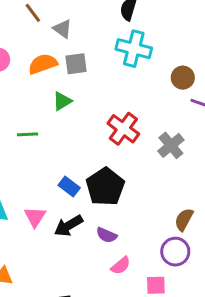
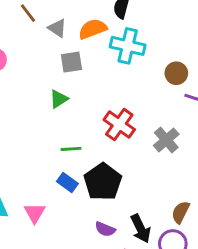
orange semicircle: (43, 64) -> (93, 29), moved
green line: (28, 134) -> (71, 149), moved
black arrow: (69, 226) -> (141, 229), moved, turned -84

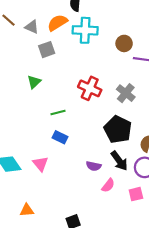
green triangle: (59, 99) -> (34, 82), moved
black pentagon: (103, 182) -> (118, 129), moved

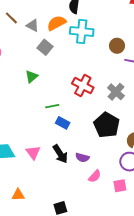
gray square: (47, 50) -> (45, 47), turned -35
blue rectangle: (60, 137) -> (63, 123), moved
black arrow: (119, 161) -> (60, 154), moved

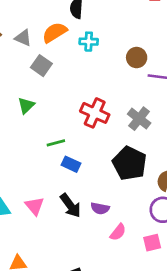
cyan cross: (82, 31) -> (89, 42), size x0.6

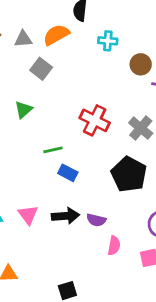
gray triangle: (23, 38) -> (23, 39), turned -30
cyan cross: (89, 42) -> (108, 41), moved
black arrow: (70, 206) -> (66, 216), turned -60
pink semicircle: (118, 232) -> (114, 246), turned -30

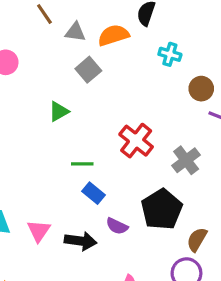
purple semicircle: (96, 220) -> (117, 226), moved

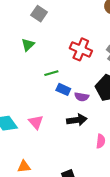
purple semicircle: (117, 226) -> (82, 97), moved
black arrow: (81, 241) -> (77, 120), moved

